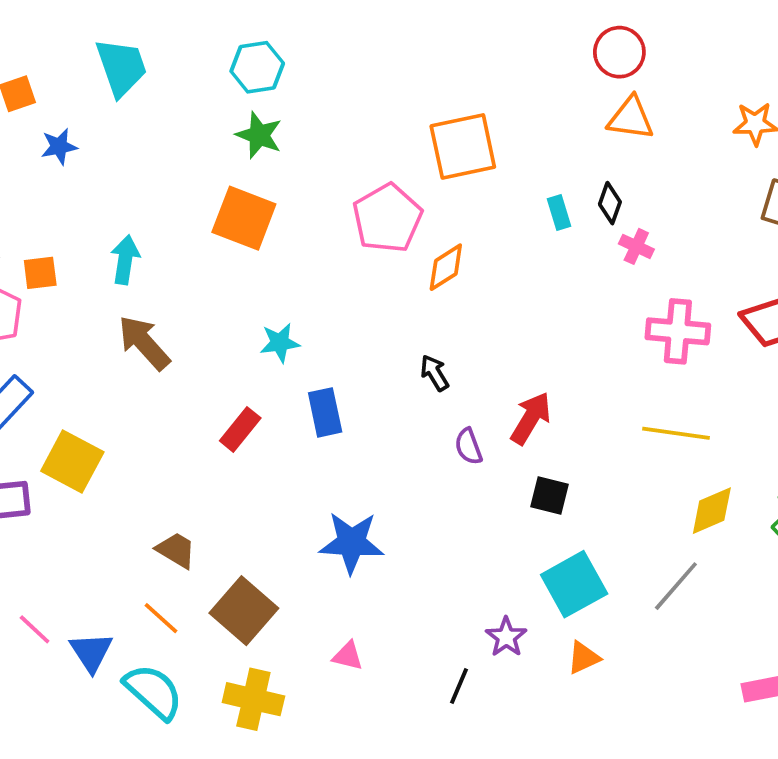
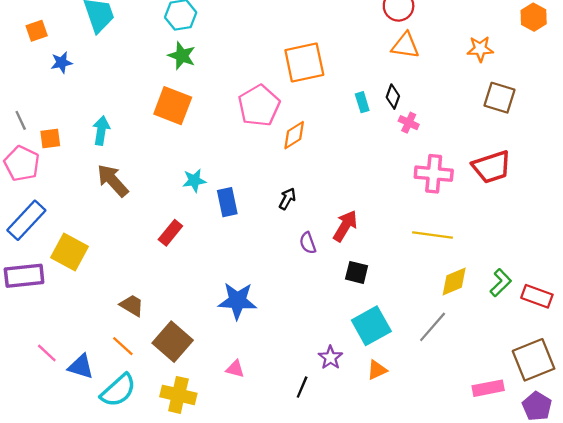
black arrow: (435, 373) -> (287, 199), turned 60
blue rectangle: (325, 412) -> (227, 202), moved
blue triangle: (91, 652) -> (81, 367), turned -40
cyan semicircle: (153, 692) -> (118, 390), turned 96

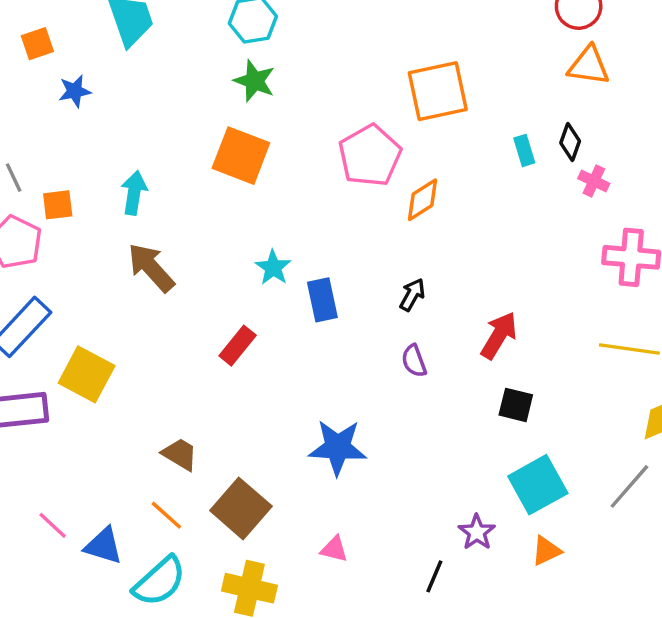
cyan star: (194, 181) -> (273, 268), turned -30
purple semicircle: (308, 243) -> (414, 361), moved

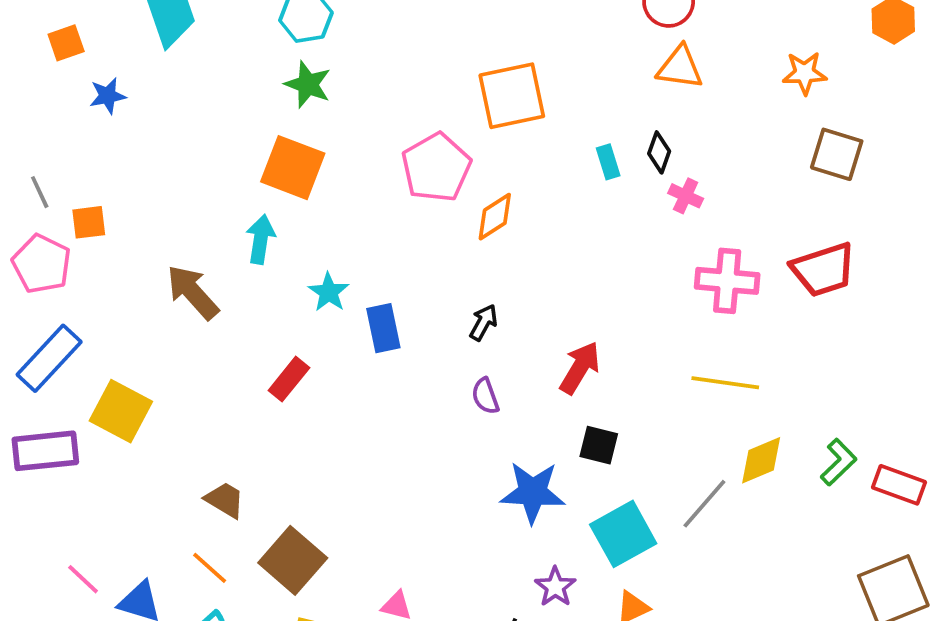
cyan arrow: (134, 193) -> (261, 239), moved
blue star: (338, 447) -> (533, 492), moved
gray line: (629, 486) -> (704, 504), moved

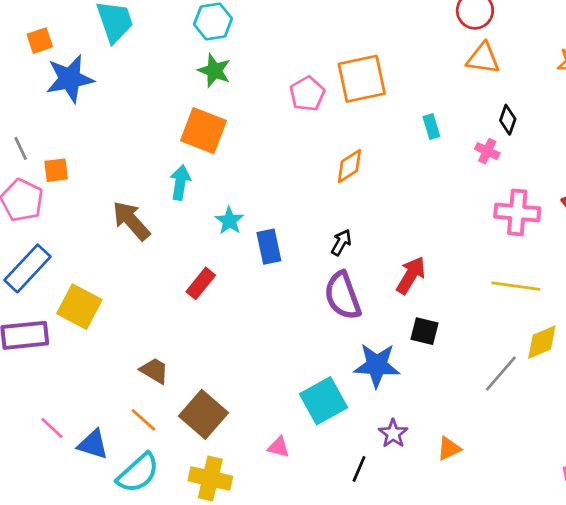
blue star: (108, 96) -> (70, 79), size x1.8
black diamond: (659, 152) -> (508, 120), moved
pink pentagon: (436, 168) -> (307, 94), moved, size x0.7
purple semicircle: (485, 396) -> (343, 296), size x1.8
cyan square: (623, 534) -> (324, 401), moved

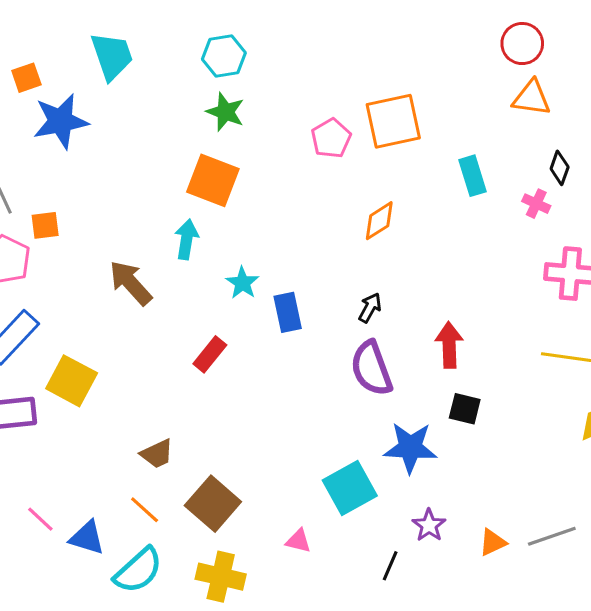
cyan rectangle: (431, 127) -> (472, 176), size x1.4
red arrow: (411, 275) -> (449, 345), turned -33
brown trapezoid: (154, 371) -> (157, 454), turned 124
gray line: (501, 373) -> (552, 536), moved, turned 30

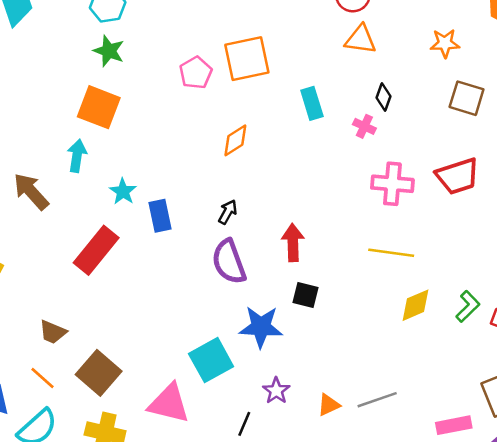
red rectangle: (210, 354) -> (96, 250), size x1.6
brown trapezoid: (157, 454) -> (53, 332), turned 48
pink triangle: (298, 541) -> (169, 404), size x2.0

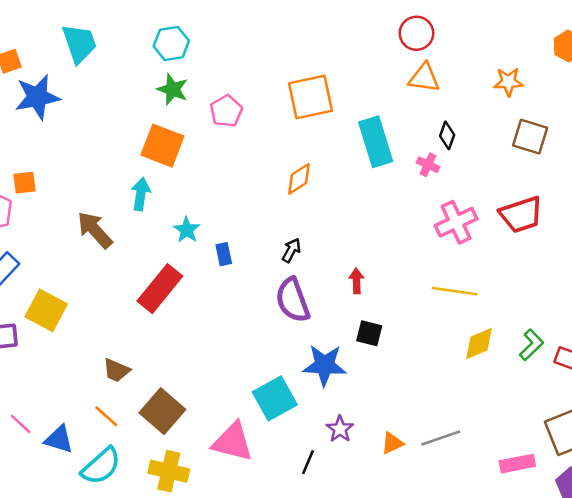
pink pentagon: (196, 73) -> (226, 111), moved
cyan rectangle: (312, 103) -> (376, 142), size x1.5
pink cross: (392, 184) -> (456, 222), turned -30
blue rectangle: (160, 216) -> (224, 254), size x0.7
red arrow: (293, 243) -> (356, 281), size x0.7

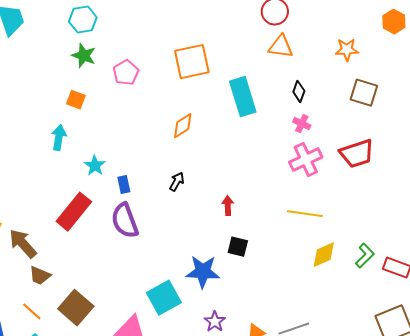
orange square: (162, 146) -> (76, 100), size x0.6
pink cross: (428, 165) -> (302, 124), moved
brown arrow: (95, 230) -> (23, 244), moved
purple semicircle: (293, 300) -> (125, 221), moved

